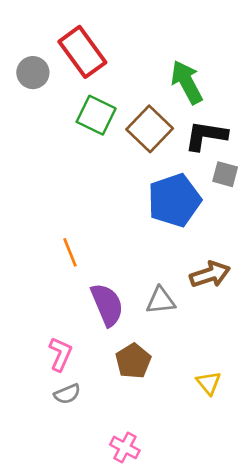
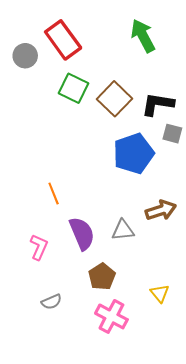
green arrow: (187, 82) -> (143, 36), moved
pink L-shape: (60, 354) -> (39, 247), moved
pink cross: (125, 447) -> (111, 316), moved, size x1.4

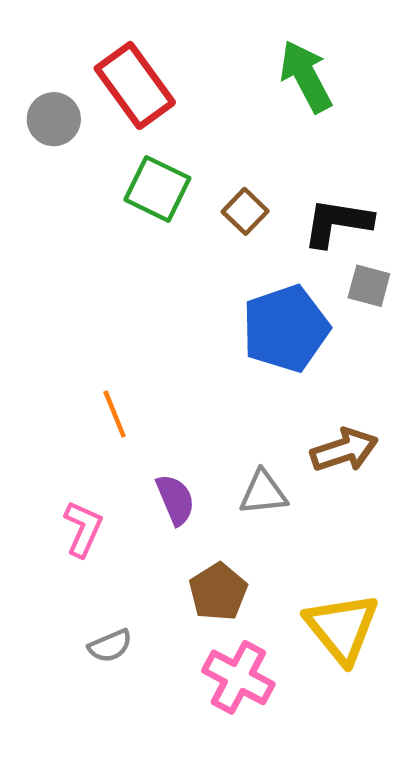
brown square: (115, 99) -> (245, 211), size x0.6
purple semicircle: (82, 233) -> (175, 500), size x0.7
yellow triangle: (160, 293) -> (342, 628), size x1.8

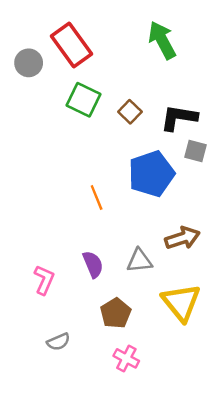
orange line: (115, 414) -> (97, 198), moved
yellow triangle: (342, 628) -> (181, 302), moved
pink cross: (238, 677) -> (126, 358), size x0.7

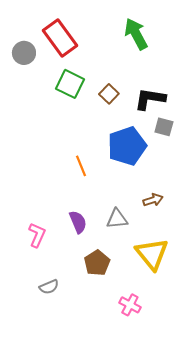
brown arrow: (182, 238) -> (153, 200), size x0.7
pink cross: (126, 358) -> (130, 305), moved

